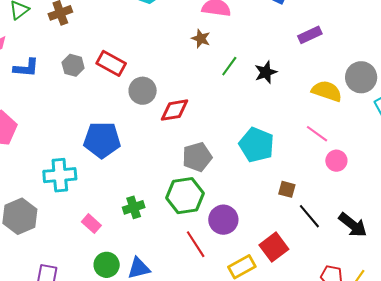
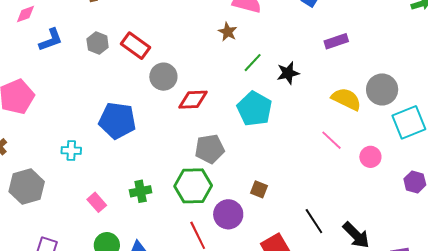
blue L-shape: (26, 68) -> (51, 40), turned -32
cyan pentagon: (256, 145) -> (254, 109), moved
pink circle: (336, 161) -> (370, 157), moved
cyan cross: (60, 175) -> (71, 150), size x0.6
brown square: (287, 189) -> (259, 189), moved

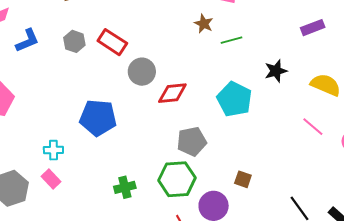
green line: (253, 63) -> (231, 40), moved, turned 35
black star: (288, 73) -> (276, 71), moved
pink rectangle: (97, 202) -> (51, 179), moved

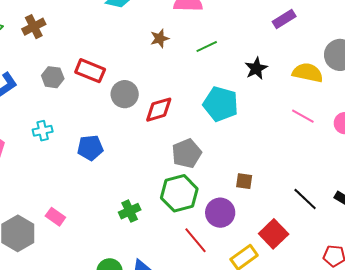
brown star: (204, 24) -> (160, 38), moved, turned -30
blue pentagon: (98, 118) -> (90, 148), size x0.7
cyan cross: (53, 150) -> (43, 131), moved

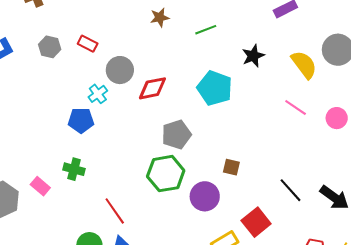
red rectangle: (90, 71) -> (88, 44), size x0.7
yellow semicircle: (308, 73) -> (304, 65), turned 36
cyan cross: (43, 131) -> (98, 94), moved, turned -30
green cross: (130, 211) -> (74, 169), moved, turned 35
red line: (196, 240) -> (115, 211), moved

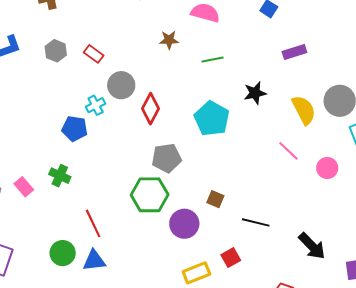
red diamond: (153, 88) -> (150, 109), turned -60
black line: (291, 190) -> (256, 222), moved, turned -44
red square: (256, 222) -> (231, 258), size x0.7

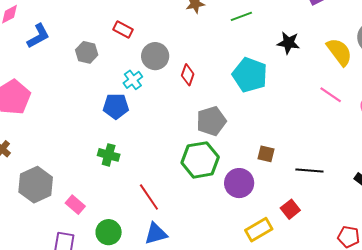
gray hexagon: (56, 51) -> (87, 52), moved
black star: (255, 93) -> (289, 43), turned 30
red diamond: (150, 109) -> (188, 75), size x0.7
pink rectangle: (24, 187) -> (75, 205), moved
green circle: (63, 253) -> (109, 232), moved

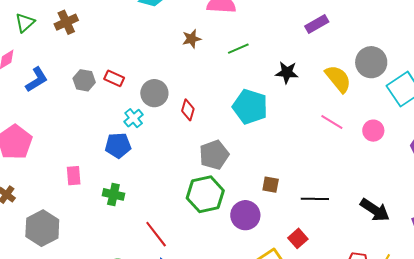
red rectangle: (123, 29) -> (114, 78), moved
gray hexagon: (87, 52) -> (84, 80), moved
pink rectangle: (75, 205) -> (74, 176), moved, turned 48

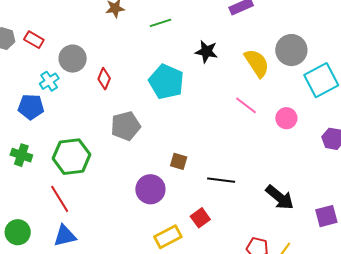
green hexagon: (205, 194) -> (71, 157), moved

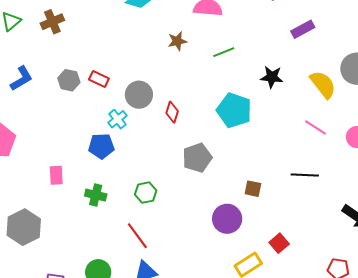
green hexagon: (71, 157) -> (146, 193), size x0.6
black line: (221, 180) -> (305, 175), moved

